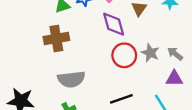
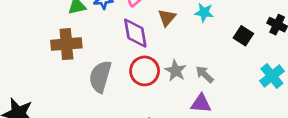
gray semicircle: (71, 79) -> (100, 77), moved, turned 108

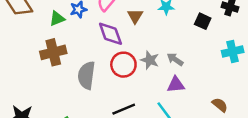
cyan cross: (272, 76) -> (233, 52), turned 35

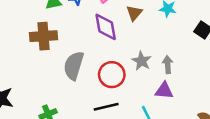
gray arrow: (175, 59) -> (168, 65), turned 42
red circle: (123, 65) -> (112, 75), moved

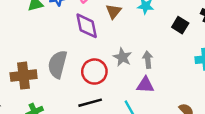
brown cross: (43, 36) -> (24, 76), moved

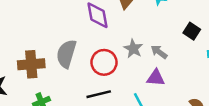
black square: (180, 25) -> (192, 31), moved
gray arrow: (148, 60) -> (159, 52), turned -49

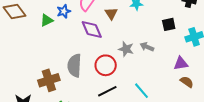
black square: (192, 31) -> (169, 24), turned -32
purple triangle: (156, 78) -> (181, 63), moved

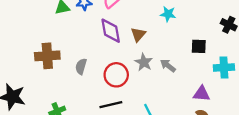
brown triangle: (111, 13) -> (138, 34), moved
gray semicircle: (74, 66) -> (81, 66), size x0.6
brown cross: (49, 80) -> (47, 56), moved

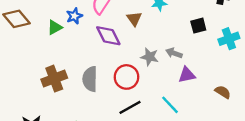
brown triangle: (138, 34) -> (134, 19), moved
gray semicircle: (81, 66) -> (90, 79), size x1.5
purple triangle: (202, 94) -> (187, 75), moved

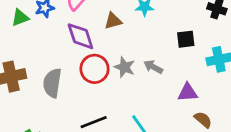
brown triangle: (134, 19) -> (113, 21), turned 42
purple triangle: (187, 75) -> (188, 92), moved
red circle: (126, 77) -> (94, 69), moved

